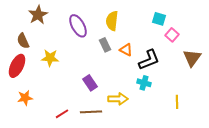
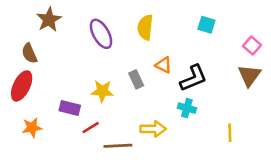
pink square: (172, 35) -> (252, 46), moved
gray rectangle: (105, 45) -> (136, 79), moved
yellow star: (50, 58) -> (102, 91), moved
purple rectangle: (90, 83) -> (70, 108), moved, turned -42
red line: (62, 114) -> (91, 128), moved

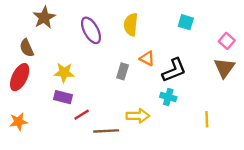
gray rectangle: (136, 79) -> (123, 71), turned 42
yellow star: (102, 91) -> (64, 72), moved
orange star: (32, 128) -> (18, 122), moved

